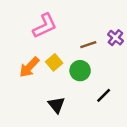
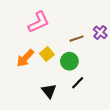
black line: (104, 95) -> (78, 83), moved

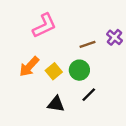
yellow square: (47, 54) -> (54, 71), moved
black triangle: (49, 91) -> (56, 104), turned -42

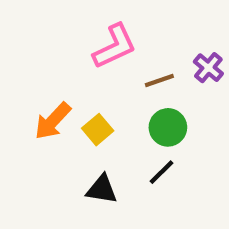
pink L-shape: (44, 26) -> (115, 46), moved
green circle: (79, 70) -> (168, 127), moved

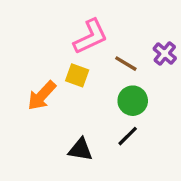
brown line: (159, 80) -> (126, 64), turned 50
yellow square: (98, 130) -> (77, 75), moved, turned -30

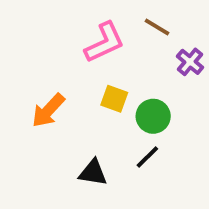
brown line: (126, 64) -> (157, 27), moved
yellow square: (77, 75) -> (114, 99), moved

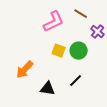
orange arrow: (48, 110) -> (25, 70), moved
green circle: (153, 116) -> (79, 51), moved

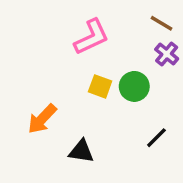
brown line: (81, 14) -> (162, 23), moved
black line: (76, 81) -> (156, 138), moved

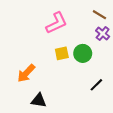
yellow square: (100, 86) -> (62, 53), turned -32
black triangle: (81, 151) -> (39, 101), moved

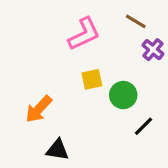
brown line: (99, 15) -> (136, 21), moved
green circle: (83, 53) -> (123, 95), moved

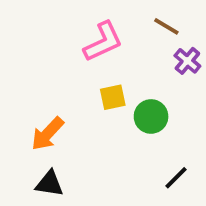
black line: (144, 126) -> (176, 178), moved
black triangle: (57, 150) -> (49, 184), moved

